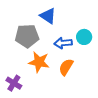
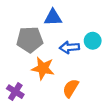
blue triangle: (48, 16) -> (53, 18), turned -36
orange semicircle: (66, 67) -> (71, 88), moved

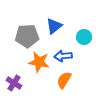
blue triangle: (53, 18) -> (54, 26), moved, turned -36
blue arrow: (69, 47) -> (63, 56), moved

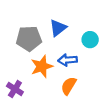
orange star: (39, 62) -> (42, 66), turned -30

